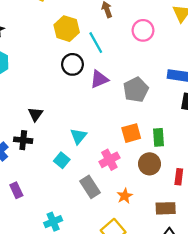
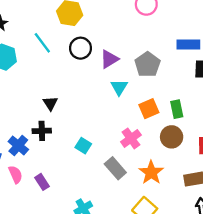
cyan line: (96, 43) -> (42, 43), moved
cyan triangle: (78, 136) -> (119, 87), moved
orange star: (125, 196) -> (151, 172), size x1.5

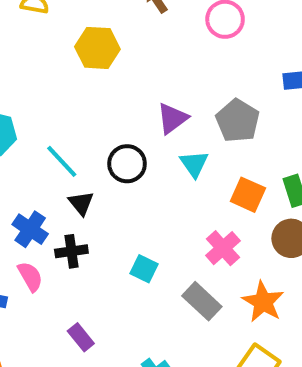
cyan line: (42, 43) -> (62, 161), moved
black circle: (81, 48) -> (127, 164), moved
orange square: (149, 109) -> (248, 195), turned -36
blue cross: (18, 146) -> (30, 229), moved
pink semicircle: (15, 174) -> (30, 276), moved

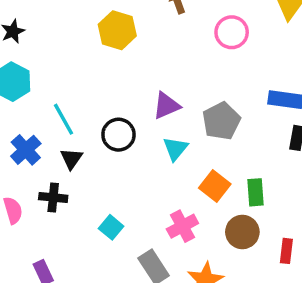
blue cross: (30, 229) -> (26, 150), moved

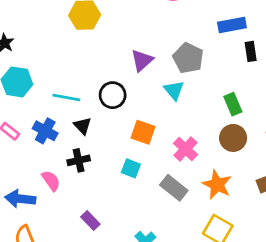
cyan line: (64, 119) -> (66, 97), turned -32
cyan triangle: (175, 149) -> (174, 90), moved
orange square: (215, 186) -> (143, 132), moved

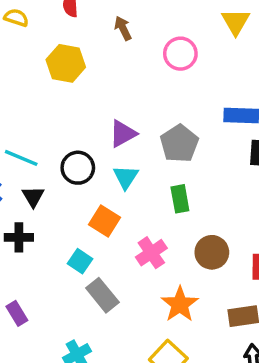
cyan triangle: (174, 90) -> (126, 177), moved
green rectangle: (233, 104) -> (180, 199), moved
gray rectangle: (174, 188) -> (102, 295), moved

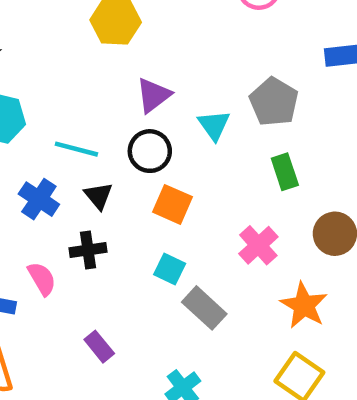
purple triangle: (123, 134) -> (154, 95), moved
cyan triangle: (126, 177) -> (214, 125), moved
orange square: (104, 221) -> (173, 204), moved

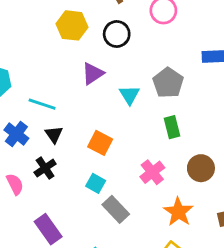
black circle: (150, 151) -> (117, 34), moved
black cross: (88, 250) -> (45, 168), turned -30
purple rectangle: (99, 347) -> (48, 229), size x1.5

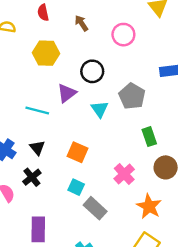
black circle: (117, 34) -> (92, 71), moved
cyan line: (42, 104) -> (37, 111), moved
green rectangle: (172, 127) -> (149, 137), moved
purple rectangle: (48, 229) -> (38, 229), turned 40

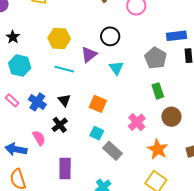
yellow hexagon: (46, 53) -> (59, 38), moved
gray pentagon: (132, 96) -> (156, 58), moved

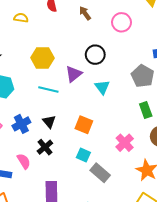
blue cross: (37, 102) -> (21, 124), turned 30

